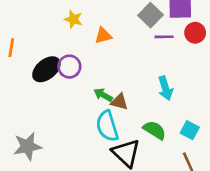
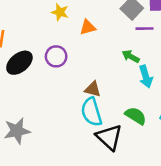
black ellipse: (46, 69) -> (19, 63), moved
green arrow: (103, 95) -> (131, 56), moved
brown triangle: (119, 102) -> (93, 89), moved

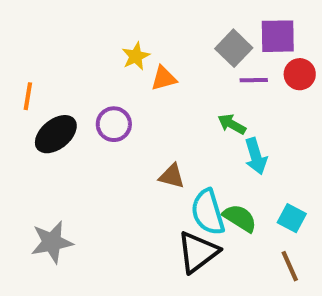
yellow star: (60, 12) -> (136, 56), moved, turned 30
cyan semicircle: (91, 112) -> (208, 212), moved
black triangle: (109, 137) -> (198, 252), turned 40

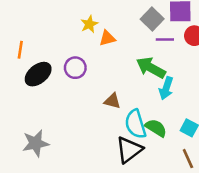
green arrow: (232, 124) -> (151, 68), size x1.6
cyan arrow: (256, 156) -> (166, 88), turned 35

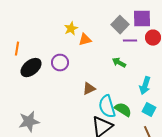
green arrow: (151, 68) -> (119, 63), size x0.6
cyan arrow: (166, 88) -> (145, 86), moved
brown triangle: (112, 101) -> (89, 89), turned -40

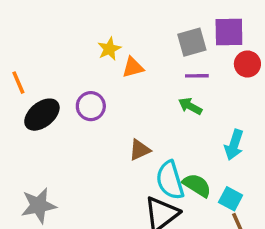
gray square: (120, 25) -> (192, 42), turned 30
purple line: (130, 41) -> (197, 76), moved
orange line: (17, 49) -> (18, 83), turned -32
cyan square: (149, 110) -> (231, 199), moved

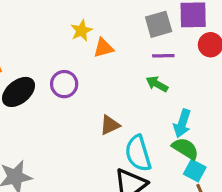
cyan arrow: (234, 145) -> (182, 123), moved
green semicircle: (197, 185) -> (185, 149), moved

